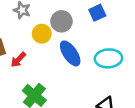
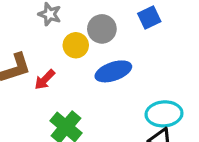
blue ellipse: (70, 53) -> (113, 71), turned -75
cyan ellipse: (108, 58) -> (164, 114), moved

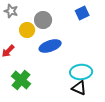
blue square: (149, 17) -> (82, 13), moved

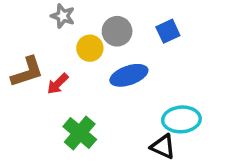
blue square: (82, 13) -> (168, 31), moved
black triangle: (79, 88) -> (163, 147), moved

